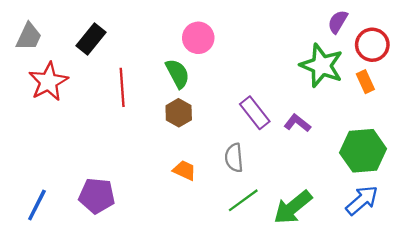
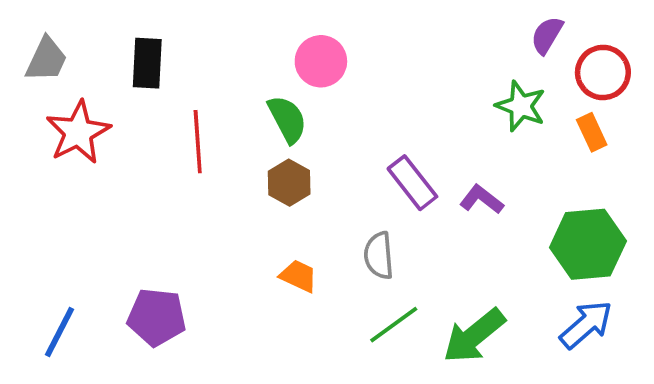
black rectangle: (91, 39) -> (147, 63), turned -36
green star: (322, 65) -> (521, 106), size x0.7

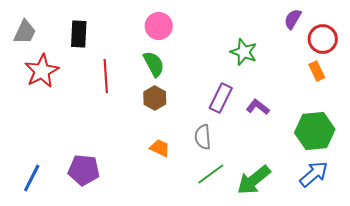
pink circle: (321, 61) -> (159, 26), moved
green star: (521, 106) -> (244, 52), moved
purple rectangle: (412, 183) -> (221, 98), turned 64

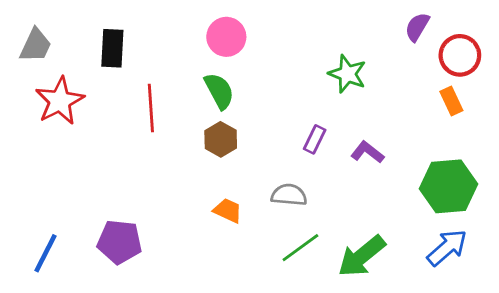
purple rectangle: (221, 98) -> (315, 139), size x0.7
gray semicircle: (203, 137) -> (289, 195), turned 100

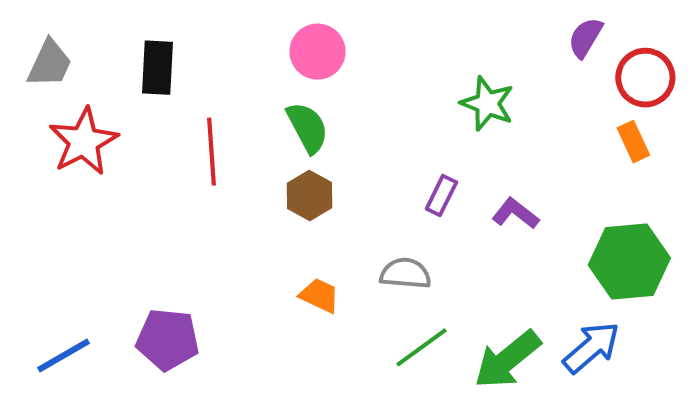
blue arrow: (447, 248) -> (591, 347), moved
blue line: (45, 253) -> (64, 355), turned 33

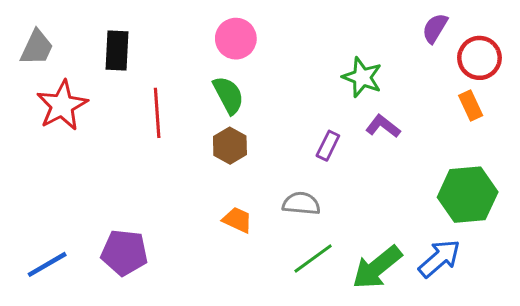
purple L-shape: (515, 213) -> (383, 126), moved

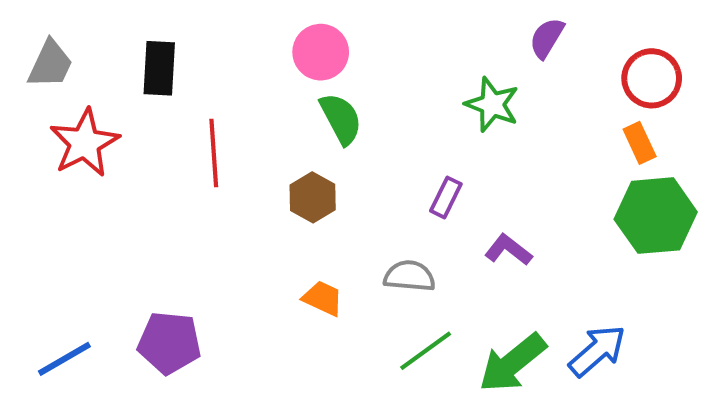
purple semicircle: (435, 28) -> (547, 38), moved
green semicircle: (228, 95) -> (341, 119), moved
purple L-shape: (383, 126) -> (508, 250), moved
green hexagon: (468, 195) -> (656, 216), moved

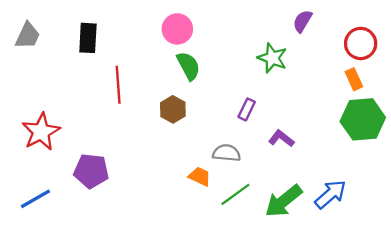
red star: (85, 143) -> (41, 132), moved
orange trapezoid: (323, 298) -> (200, 176), moved
purple pentagon: (169, 343) -> (91, 171), moved

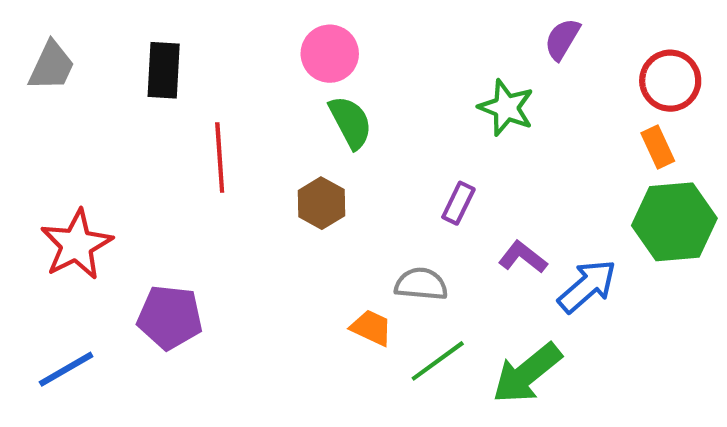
blue arrow: (330, 194) -> (587, 286), moved

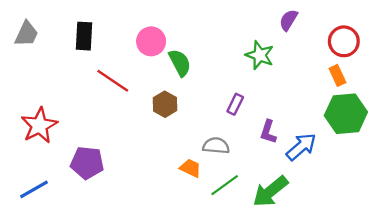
pink circle: (330, 54) -> (151, 41), moved
red line: (220, 157) -> (113, 81), turned -52
purple L-shape: (523, 257) -> (268, 132), turned -110

